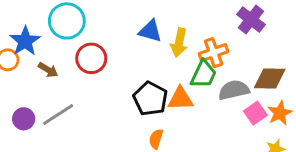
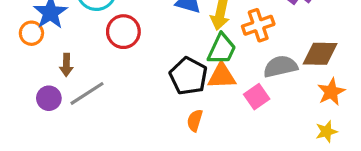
brown arrow: (48, 70) -> (66, 65), moved, turned 60
green trapezoid: (204, 74) -> (222, 49), moved
pink square: (255, 113) -> (257, 97), moved

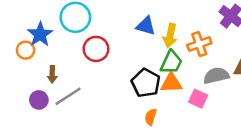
pink square: (257, 97) -> (198, 99), turned -30

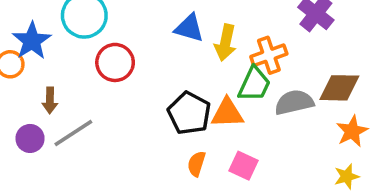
green trapezoid: (171, 62) -> (254, 84), moved
pink square: (198, 99) -> (243, 166), moved

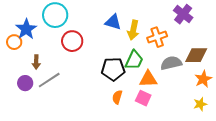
green trapezoid: (254, 84) -> (134, 60), moved
black pentagon: (189, 113) -> (113, 69), turned -30
orange triangle: (227, 113) -> (148, 79), moved

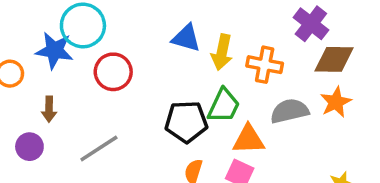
blue star: (26, 29) -> (54, 50), moved, turned -30
orange cross: (157, 37) -> (265, 65), turned 30
brown diamond: (196, 55) -> (334, 59), moved
orange star: (203, 79) -> (336, 102), moved
gray line: (49, 80) -> (99, 148), moved

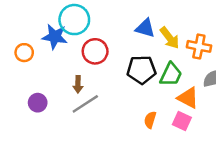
yellow arrow: (222, 52) -> (170, 38), turned -50
brown arrow: (49, 109) -> (78, 84), moved
black pentagon: (186, 122) -> (142, 70), moved
orange triangle: (249, 140) -> (188, 98), turned 30

